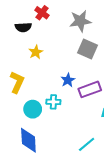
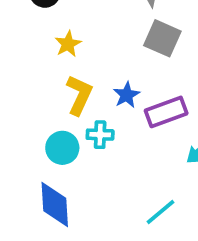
yellow L-shape: (17, 82) -> (79, 95), moved

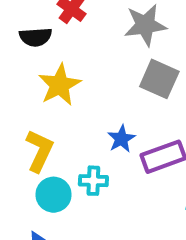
yellow star: (68, 44) -> (59, 85), size x1.5
yellow L-shape: (79, 95) -> (40, 151), moved

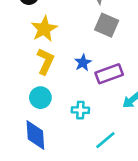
yellow L-shape: (40, 151) -> (45, 61), moved
cyan cross: (93, 181) -> (80, 110), moved

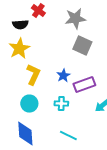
yellow star: (44, 29) -> (19, 48), moved
cyan cross: (80, 110) -> (61, 104), moved
cyan line: (105, 140) -> (68, 136), moved, turned 66

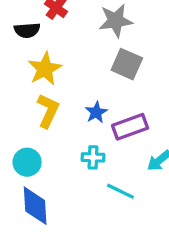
yellow star: (19, 48) -> (45, 69), moved
cyan circle: (29, 104) -> (27, 162), moved
cyan line: (68, 136) -> (120, 191), moved

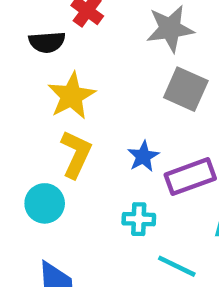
cyan circle: (27, 162) -> (45, 203), moved

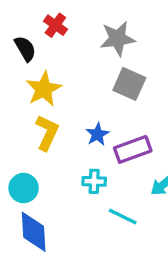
black semicircle: (47, 42) -> (25, 49), turned -116
cyan circle: (45, 203) -> (24, 188), moved

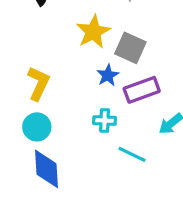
gray square: (129, 84) -> (130, 48), moved
yellow star: (44, 89) -> (93, 32), moved
yellow L-shape: (47, 133) -> (38, 83), moved

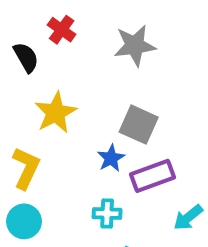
yellow star: (93, 32) -> (56, 113), moved

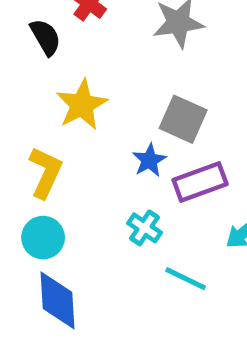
cyan cross: (107, 214) -> (145, 228), turned 32

